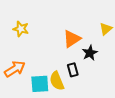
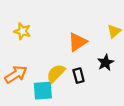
black star: (90, 53) -> (106, 63), moved
yellow semicircle: (57, 81) -> (56, 73), moved, turned 66

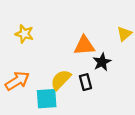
orange triangle: (77, 42) -> (84, 46), turned 30
black star: (106, 63) -> (102, 62), moved

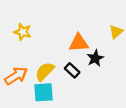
yellow semicircle: (61, 80) -> (45, 71), moved
black rectangle: (86, 82) -> (72, 70), moved, turned -32

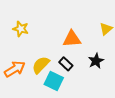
black star: (95, 58) -> (96, 61), moved
cyan square: (44, 92) -> (54, 81), moved, turned 30

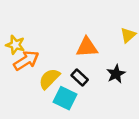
yellow star: (21, 29) -> (15, 45), moved
orange arrow: (15, 69) -> (26, 61), moved

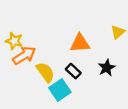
yellow semicircle: (49, 79) -> (45, 72), turned 100
cyan square: (65, 98) -> (60, 90), turned 30

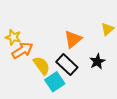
orange triangle: (80, 43) -> (73, 39), turned -36
black rectangle: (73, 71) -> (67, 65), size x1.5

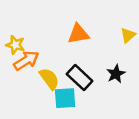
orange triangle: (73, 39) -> (78, 34), moved, turned 30
cyan square: (55, 82) -> (65, 98), turned 30

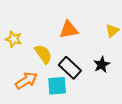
orange arrow: (26, 61) -> (26, 80), moved
yellow semicircle: (49, 79) -> (43, 54), moved

